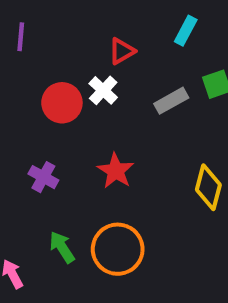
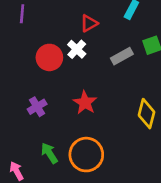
purple cross: (43, 177) -> (37, 107), turned 30

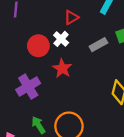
red star: (85, 103) -> (62, 68), moved
purple cross: (37, 107) -> (28, 87), size x1.5

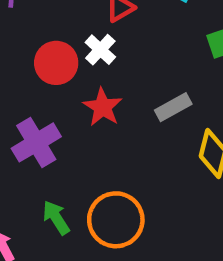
gray rectangle: (98, 45) -> (173, 107), moved

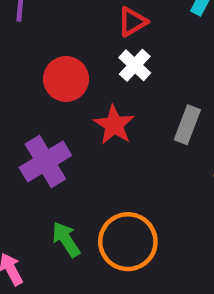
white cross: (100, 50) -> (135, 65), moved
gray rectangle: (173, 107) -> (187, 125), turned -40

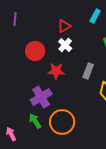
red star: (114, 125) -> (56, 71), turned -30
purple cross: (45, 161) -> (41, 97), moved

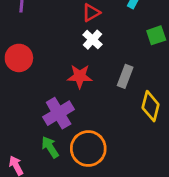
red circle: (35, 51) -> (19, 58), moved

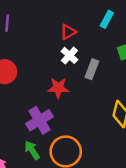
gray rectangle: (125, 76) -> (92, 69), moved

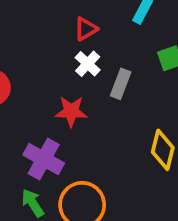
purple cross: (40, 120) -> (44, 159), turned -30

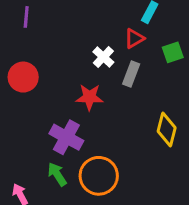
red triangle: (86, 29) -> (134, 38), moved

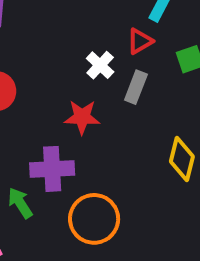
purple cross: (66, 137) -> (52, 169), turned -32
green arrow: (57, 174) -> (20, 203), moved

